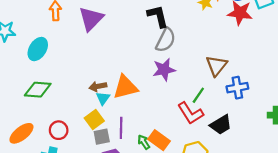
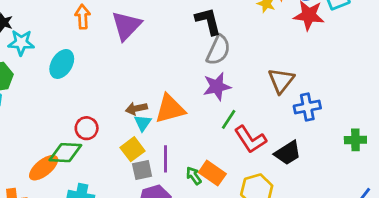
green diamond: (38, 90) -> (65, 153), moved
green line: (198, 95) -> (229, 119), moved
red circle: (59, 130) -> (87, 128), moved

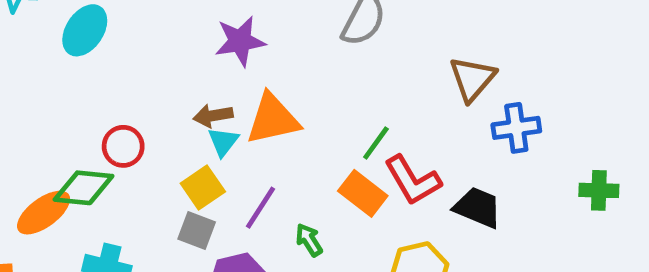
purple star: (217, 87) -> (240, 41), moved
black trapezoid: (288, 153) -> (478, 207), turned -128
purple line: (166, 159) -> (261, 208), turned 30
gray square: (142, 170) -> (197, 231), moved, turned 30
orange rectangle: (212, 173) -> (363, 193), moved

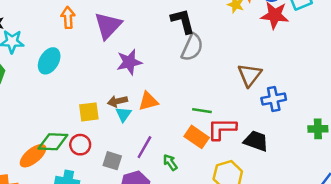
orange triangle: (273, 119) -> (148, 101), size x0.7
green line: (376, 143) -> (202, 111), turned 66
red circle: (123, 146) -> (80, 145), moved
red L-shape: (413, 180) -> (222, 129), turned 124
yellow square: (203, 187) -> (89, 112), moved, turned 30

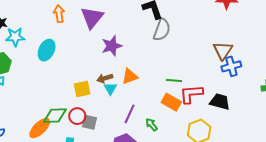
brown triangle: (250, 75) -> (223, 50), moved
gray square: (112, 161) -> (89, 122), moved

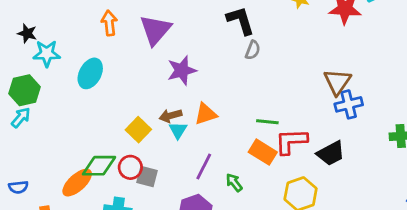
gray semicircle: (162, 30) -> (253, 50), size x0.6
yellow square: (82, 89) -> (138, 130), turned -36
black trapezoid: (220, 102) -> (331, 153), turned 135

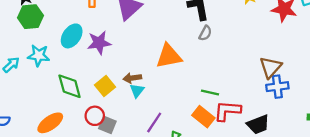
cyan star: (47, 53) -> (39, 55), moved
purple star: (182, 70) -> (99, 43), moved
green hexagon: (24, 90) -> (30, 17), moved
orange triangle: (206, 114) -> (169, 56), moved, size x1.4
green diamond: (99, 166) -> (70, 86), moved, turned 68

